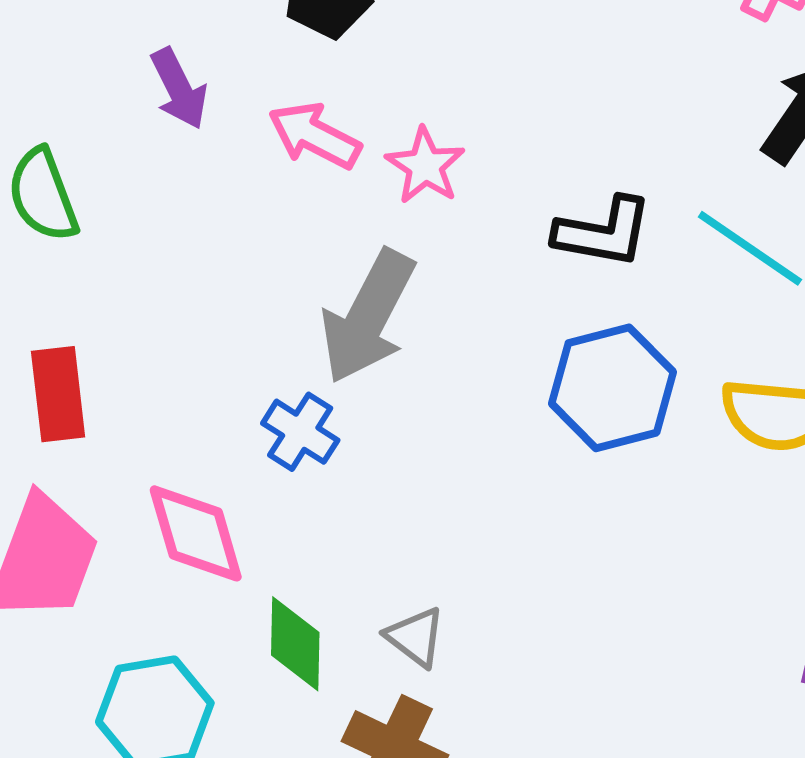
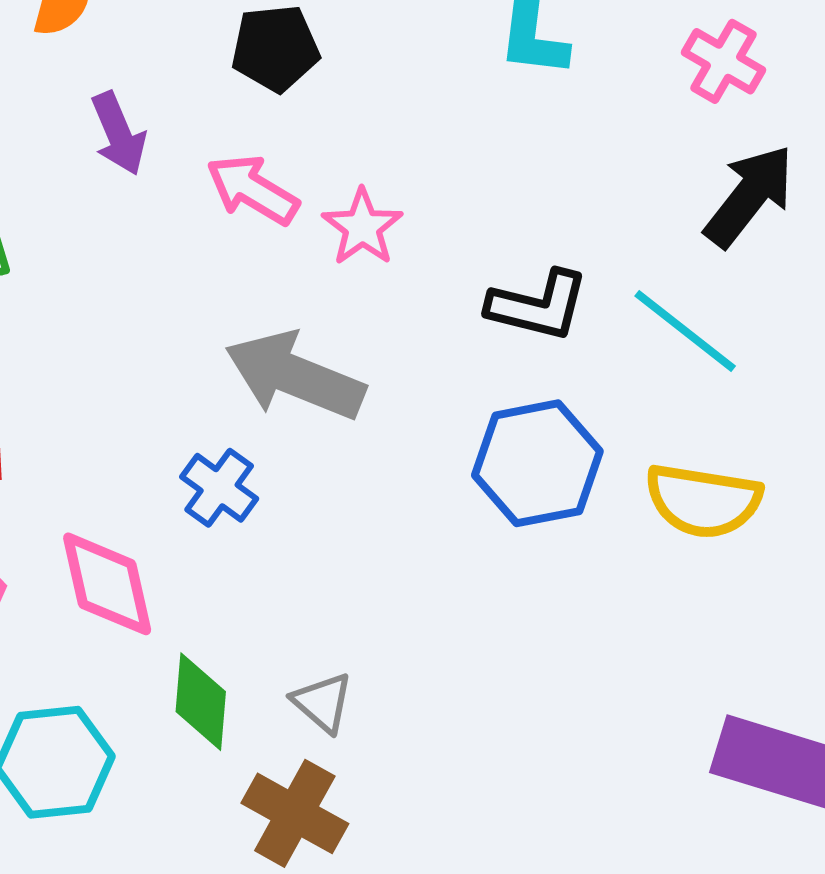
gray arrow: (368, 317) -> (295, 376), turned 81

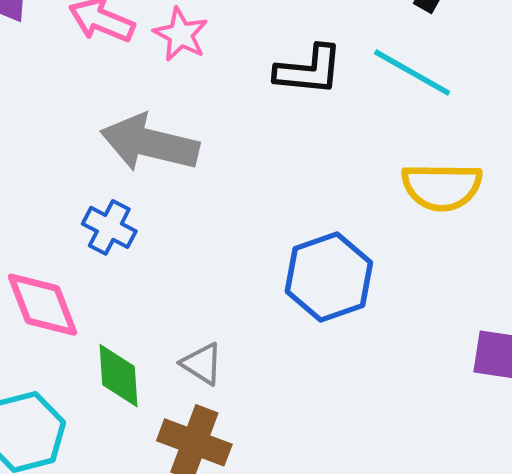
blue hexagon: (537, 463) -> (329, 277), moved

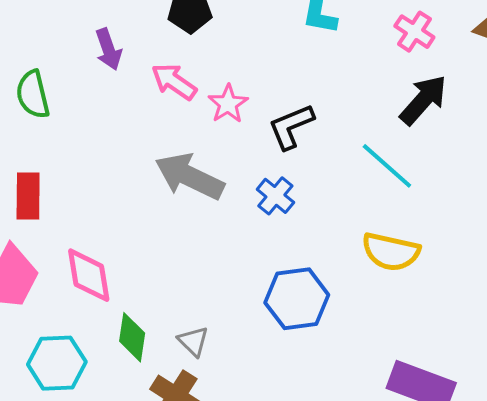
black L-shape: (309, 70) -> (291, 127), moved, turned 140
blue cross: (109, 227) -> (275, 196), moved

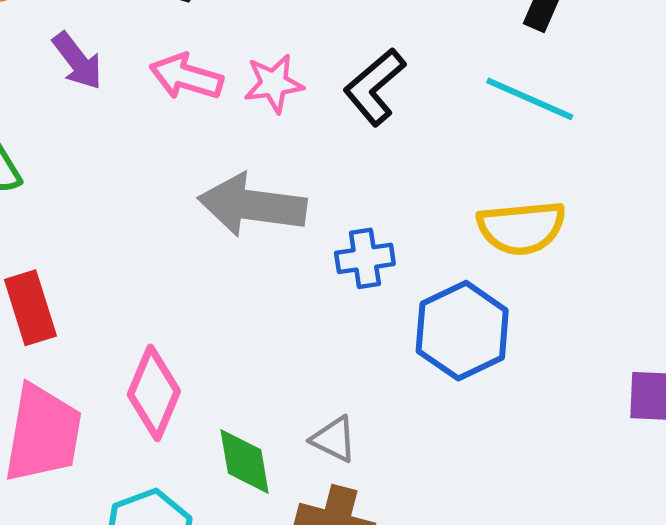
pink star: (228, 104) -> (274, 83), turned -30
blue cross: (275, 196) -> (365, 258), moved, turned -30
yellow semicircle: (391, 252) -> (521, 228), moved
pink diamond: (89, 275) -> (154, 393), turned 50

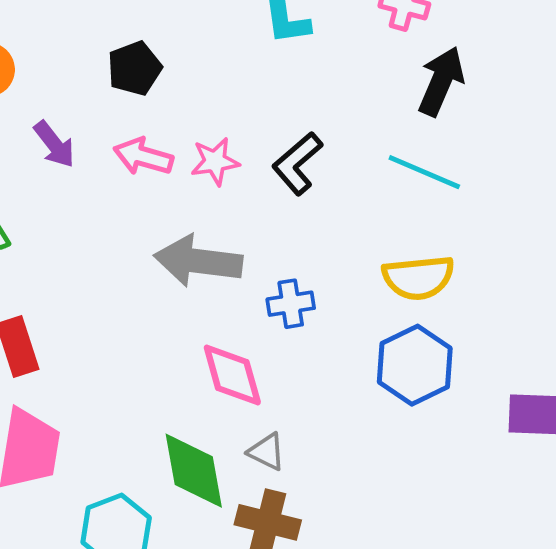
blue hexagon: (462, 331) -> (415, 365), moved
pink diamond: (154, 393) -> (232, 375), moved, turned -38
green diamond: (245, 462) -> (194, 471), size x1.4

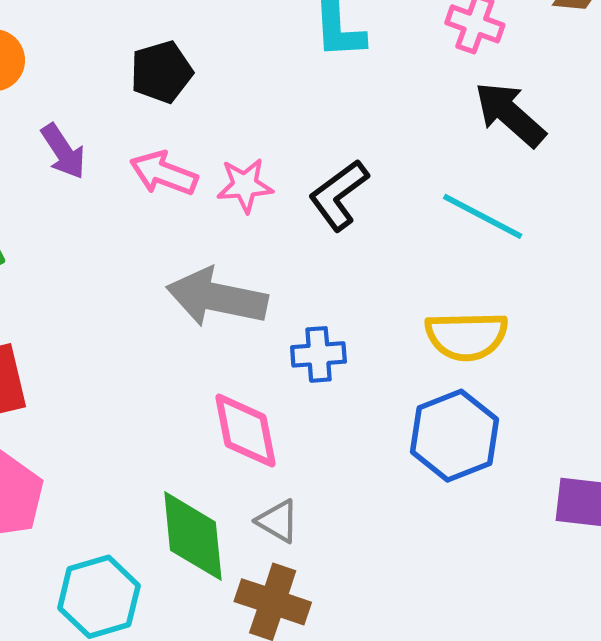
black arrow: (441, 81) -> (510, 114), turned -76

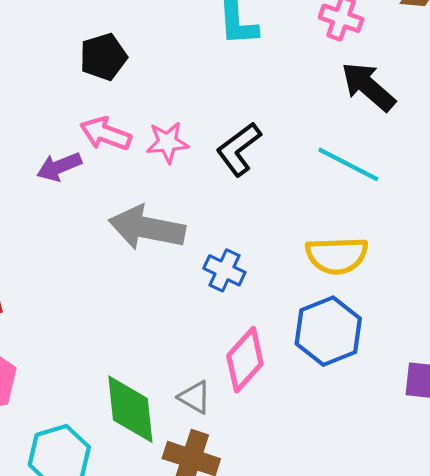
purple arrow: (63, 151) -> (59, 167), moved, turned 102
blue cross: (318, 354) -> (224, 270), turned 30
pink diamond: (245, 431) -> (245, 360), moved, turned 54

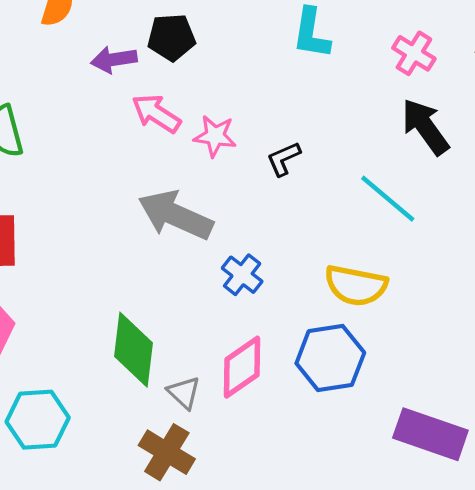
black L-shape: (239, 149) -> (284, 159), size x0.7
purple arrow: (59, 167) -> (114, 60), moved
green diamond: (130, 409) -> (134, 350), moved

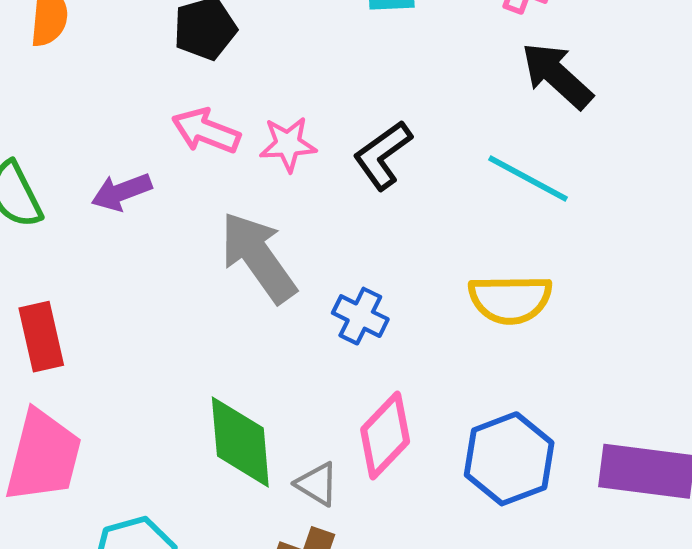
purple arrow: (114, 60) -> (122, 192), moved
black L-shape: (284, 159) -> (383, 155), size x1.4
gray arrow: (175, 215) -> (258, 257), turned 42
blue hexagon: (330, 358) -> (509, 459), moved

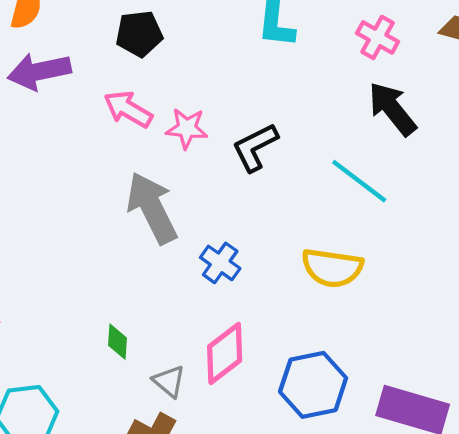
purple arrow: (122, 192) -> (39, 71), moved, size x1.4
green diamond: (240, 442) -> (118, 342), size x0.5

